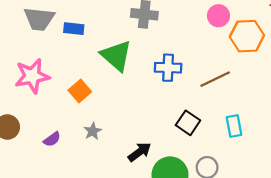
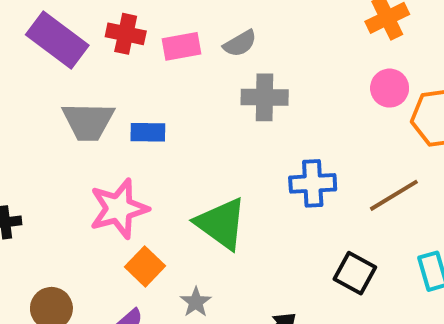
green triangle: (116, 56) -> (221, 224), moved
pink star: (32, 76) -> (119, 209), moved
orange square: (80, 91) -> (145, 266), moved

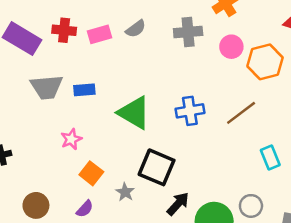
gray cross: (265, 97) -> (188, 32), moved
pink star: (119, 209) -> (71, 139), size x0.6
green triangle: (221, 224) -> (134, 113), moved
black square: (355, 273) -> (157, 167), moved, size x1.4

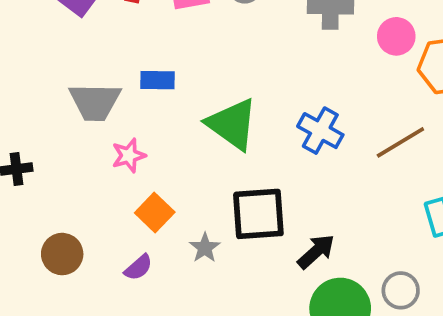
gray trapezoid: (47, 87) -> (95, 102), moved
blue cross: (190, 111) -> (320, 131), turned 32
black square: (157, 167) -> (258, 214), turned -33
black arrow: (178, 204) -> (316, 251), moved

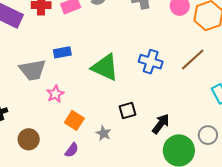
black square: (258, 214) -> (127, 111), size x0.6
brown circle: (62, 254) -> (29, 139), moved

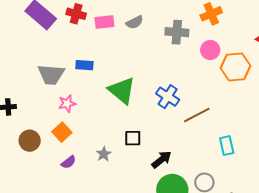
brown line: (193, 59) -> (197, 115), moved
orange square: (74, 120) -> (62, 132), moved

